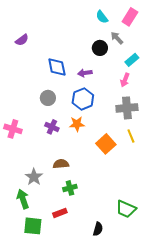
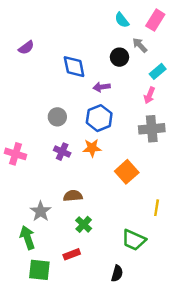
blue diamond: (57, 67) -> (74, 67), moved
yellow line: (131, 136) -> (157, 208), moved, turned 32
green cross: (70, 188) -> (84, 224), turned -32
green trapezoid: (126, 209) -> (134, 240), moved

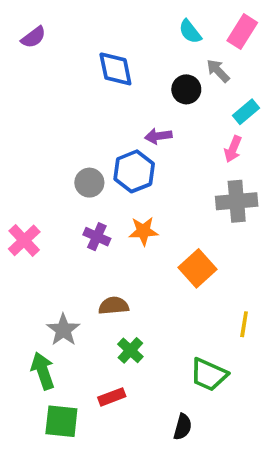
purple semicircle: (26, 48) -> (33, 37), moved
blue diamond: (74, 67) -> (115, 69), moved
blue hexagon: (99, 118) -> (134, 171), moved
pink cross: (15, 154) -> (24, 240), turned 30

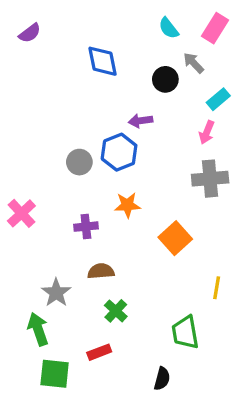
purple cross: (97, 237) -> (86, 227), moved, turned -30
green trapezoid: (209, 375) -> (185, 332), turned 56

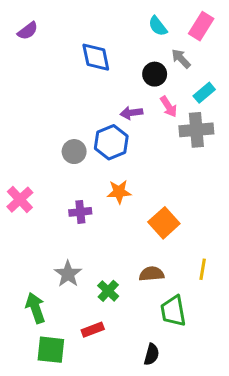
pink arrow: (207, 132) -> (169, 107), moved, turned -55
gray cross: (210, 179) -> (196, 130), moved
brown semicircle: (101, 271) -> (152, 274), moved
gray star: (56, 293) -> (68, 274), moved

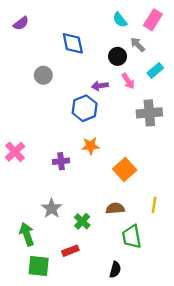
gray cross: (196, 130) -> (149, 113), moved
gray circle: (74, 152) -> (43, 75), moved

